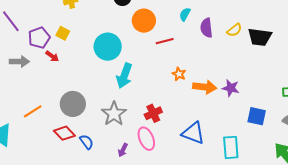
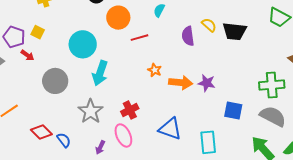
purple semicircle: (206, 28) -> (188, 36), moved
yellow semicircle: (234, 30) -> (209, 25), turned -98
purple pentagon: (39, 38) -> (14, 37), turned -30
gray circle: (73, 104) -> (55, 81), moved

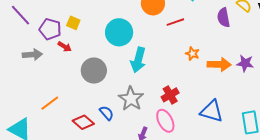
blue semicircle: (64, 140) -> (107, 113), moved

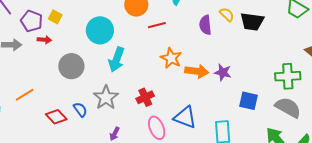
red arrow: (65, 47) -> (44, 40), turned -32
orange star: (192, 54) -> (171, 58), size x1.5
pink ellipse: (165, 121) -> (157, 128), moved

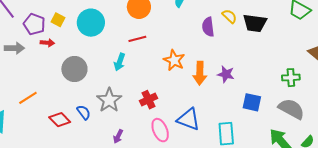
red line: (157, 25) -> (137, 39), moved
cyan circle: (100, 30) -> (91, 23), moved
cyan arrow: (117, 60) -> (120, 62), size x0.7
orange arrow: (197, 71) -> (200, 73), turned 85
green cross: (288, 76) -> (291, 78), size x0.7

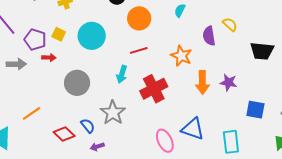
black trapezoid: (255, 23) -> (262, 51), moved
orange star: (174, 60) -> (181, 56), moved
red cross: (149, 100) -> (154, 89), moved, size x1.5
purple arrow: (118, 136) -> (97, 147), moved, turned 48

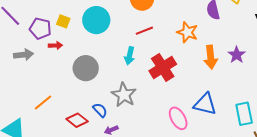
purple star: (228, 82) -> (237, 55), turned 30

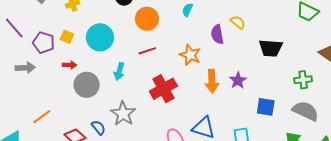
red arrow: (55, 45) -> (70, 65), moved
cyan arrow: (130, 56) -> (119, 71), moved

